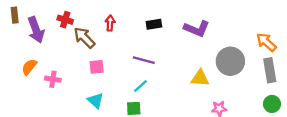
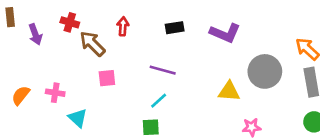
purple arrow: (36, 30) -> (35, 34), size x0.7
orange semicircle: (29, 67) -> (21, 95), moved
cyan triangle: (96, 101) -> (78, 118), moved

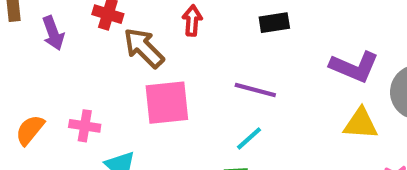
purple L-shape: (225, 33) -> (354, 67), moved
pink square: (107, 78) -> (167, 103), size x1.6

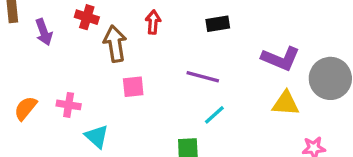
brown arrow: (144, 48) -> (115, 44), turned 36
pink square: (167, 103) -> (133, 87), size x0.6
cyan line: (249, 138) -> (214, 115), moved

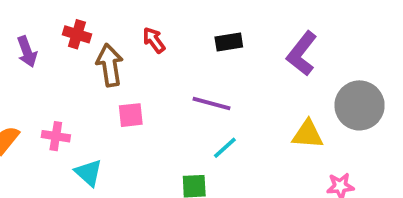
red arrow: (153, 22) -> (154, 40), turned -40
purple L-shape: (281, 59) -> (302, 54), moved, turned 105

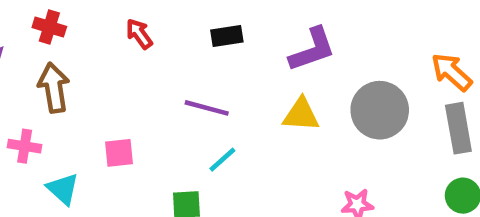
purple L-shape: (302, 54) -> (312, 49), turned -147
brown arrow: (110, 65) -> (54, 88), moved
pink square: (131, 115) -> (119, 153), moved
yellow triangle: (308, 134) -> (301, 115), moved

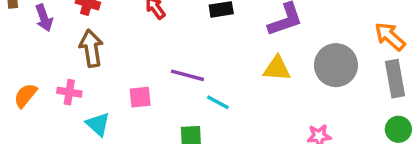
purple line: (207, 108) -> (187, 75), moved
cyan line: (222, 160) -> (218, 102), turned 70

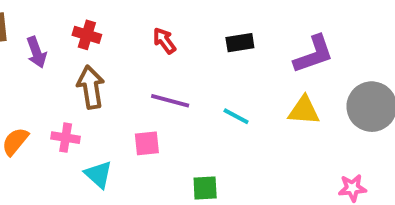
purple line: (187, 75) -> (170, 101), moved
cyan line: (218, 102) -> (236, 116), moved

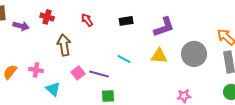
purple arrow: (36, 52) -> (21, 26), turned -56
brown arrow: (91, 87) -> (64, 45), moved
purple line: (170, 101) -> (99, 74), moved
pink square: (147, 143) -> (78, 73), turned -32

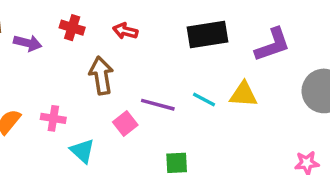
red arrow: (87, 20) -> (125, 31), moved, turned -40
black rectangle: (126, 21) -> (207, 34), size x1.6
yellow triangle: (159, 56) -> (243, 94), moved
purple line: (99, 74) -> (158, 105), moved

